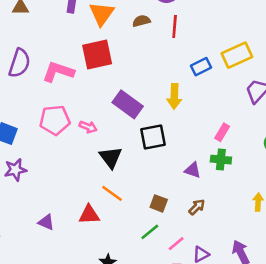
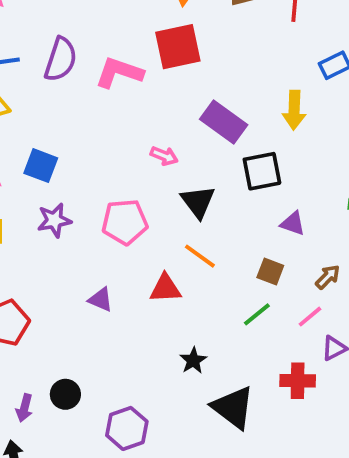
pink pentagon: (55, 120) -> (125, 222), moved
purple triangle: (193, 170) -> (293, 223), moved
pink line: (176, 244) -> (310, 317), moved

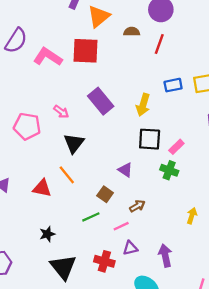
black square: (262, 171) -> (150, 139), moved
pink pentagon: (125, 222) -> (27, 126), moved

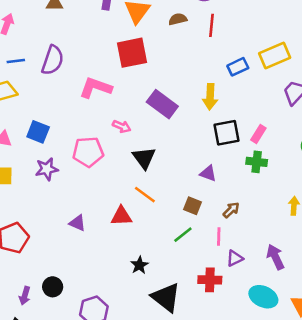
pink L-shape: (48, 57) -> (96, 88), moved
pink line: (121, 226) -> (219, 237), turned -49

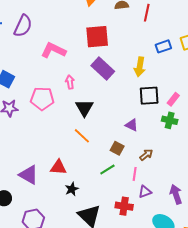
red square: (132, 53) -> (97, 37), moved
pink arrow: (122, 126) -> (70, 82), turned -128
red triangle: (121, 216) -> (58, 167), moved
purple triangle: (77, 223) -> (29, 175), moved, size x1.5

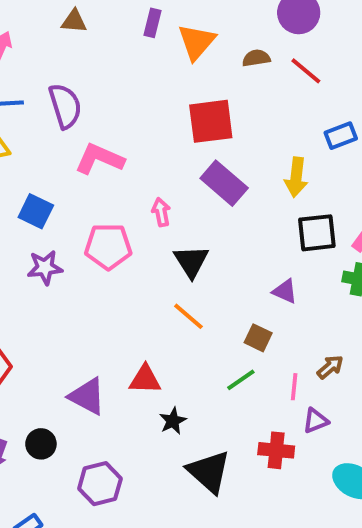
red line: (147, 13) -> (306, 71), turned -60
purple semicircle: (23, 26) -> (65, 106), turned -40
pink L-shape: (53, 50) -> (99, 159), moved
brown arrow: (146, 155) -> (330, 367), moved

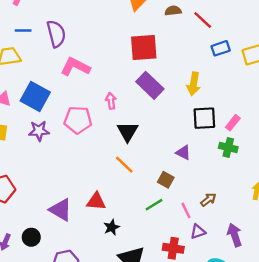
blue rectangle: (341, 136) -> (221, 48), moved
blue square: (36, 211) -> (35, 97), size x1.4
pink line: (294, 387) -> (186, 210), turned -35

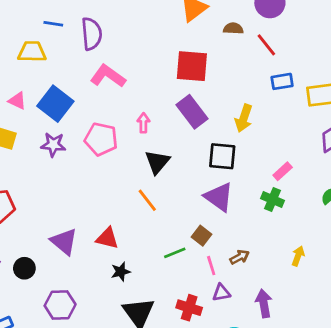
black square: (204, 118) -> (222, 156), moved
purple triangle: (183, 152) -> (219, 197), size x1.6
brown square: (166, 180) -> (202, 236), moved

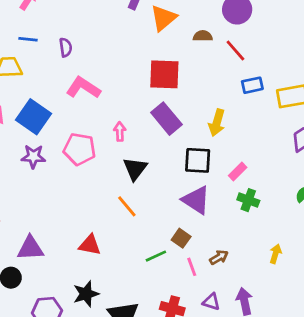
purple semicircle: (92, 34) -> (66, 47), size x0.6
pink rectangle: (283, 171) -> (238, 171), moved
purple triangle: (64, 242) -> (30, 248), moved, turned -40
black star: (121, 272) -> (86, 294), moved, size x1.4
purple triangle: (221, 293) -> (211, 302), moved, turned 30

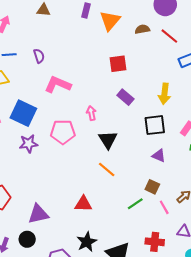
red square: (164, 74) -> (118, 64), size x0.7
purple rectangle: (166, 119) -> (125, 97), size x0.7
purple triangle: (196, 200) -> (159, 156), size x0.6

